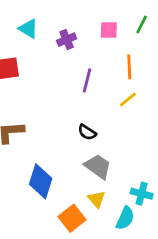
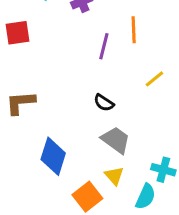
orange line: (129, 67) -> (134, 30), moved
yellow line: (128, 100) -> (154, 79), moved

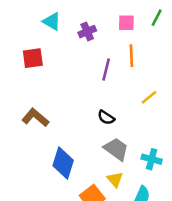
brown L-shape: (20, 103) -> (35, 117), turned 44
cyan cross: (163, 170) -> (152, 159), moved

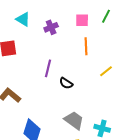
purple line: (106, 69) -> (48, 68), moved
yellow line: (149, 97) -> (106, 71), moved
black semicircle: (106, 117) -> (66, 83), moved

